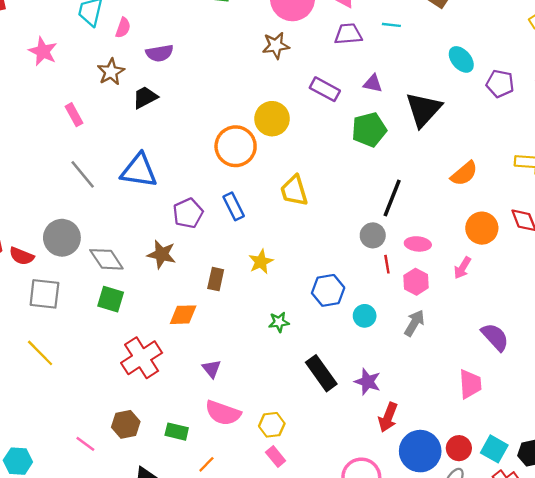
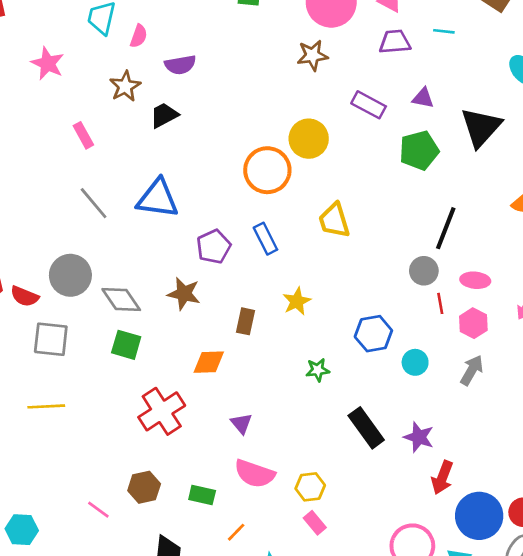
yellow line: (40, 353) -> (46, 406), turned -48

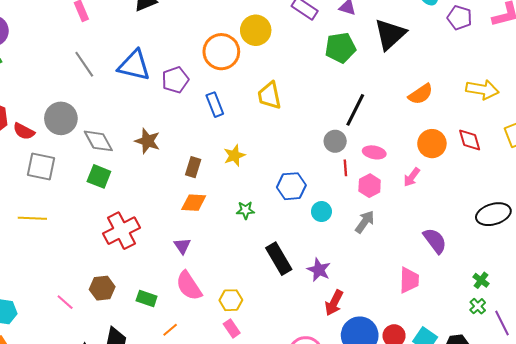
purple pentagon: (214, 247) -> (175, 80), moved
orange diamond: (209, 362) -> (194, 203), moved
pink semicircle: (255, 474) -> (189, 286), turned 32

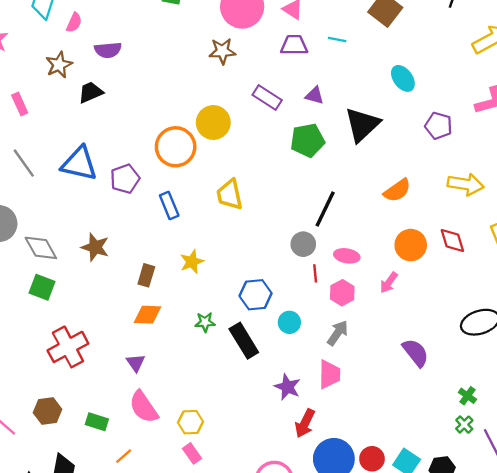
purple pentagon: (460, 18) -> (438, 126), moved
black rectangle: (279, 259) -> (244, 341), moved
pink trapezoid: (409, 280) -> (329, 374), moved

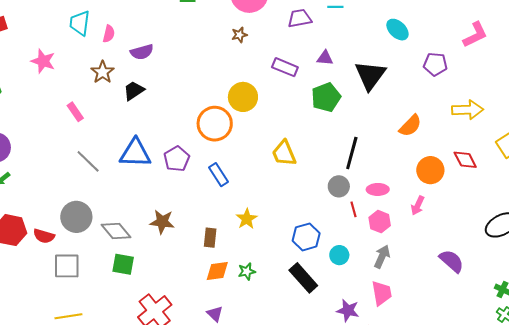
brown star: (222, 51) -> (239, 35), size x0.7
yellow trapezoid: (230, 195) -> (284, 153), moved
green star: (205, 322) -> (247, 271), moved

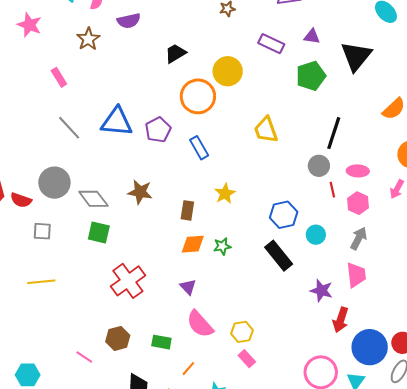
black trapezoid: (134, 91) -> (175, 53), moved
gray square: (67, 266) -> (42, 231), size x0.7

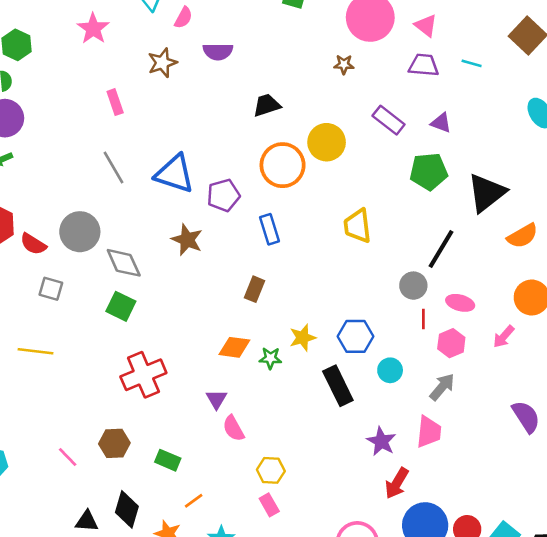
black triangle: (356, 56) -> (487, 193), moved
brown star: (140, 192) -> (187, 240), moved
yellow star: (225, 193) -> (303, 338), moved
brown rectangle: (187, 210) -> (254, 289), moved
pink semicircle: (200, 324) -> (233, 428), moved, size x0.7

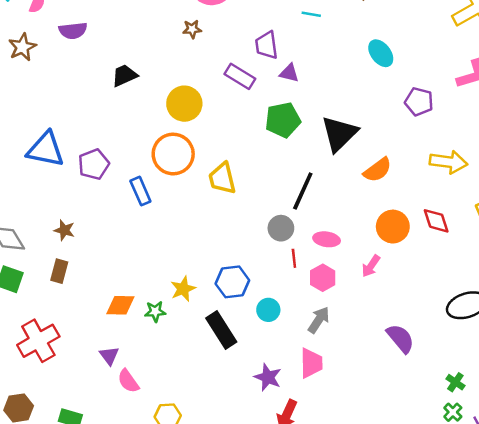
purple trapezoid: (424, 65) -> (267, 45), moved, turned -96
orange circle: (283, 165) -> (173, 154), moved
brown star: (187, 240) -> (64, 230), moved, size x0.7
brown rectangle: (254, 289) -> (59, 271), moved

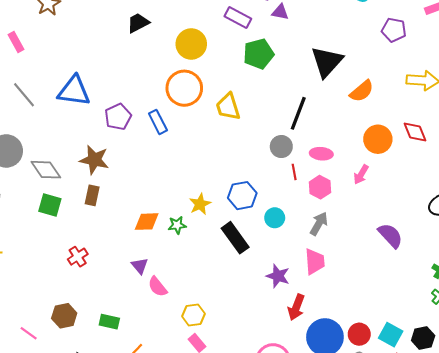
green pentagon: (283, 120) -> (259, 54), moved
purple pentagon: (94, 164) -> (118, 117), moved
brown star: (64, 230) -> (94, 160), size x1.6
red cross: (38, 341) -> (78, 257), size x0.6

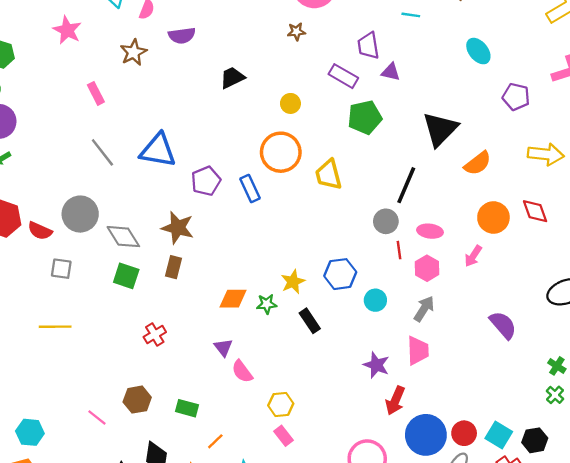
yellow circle: (191, 44) -> (290, 103), size x0.6
black rectangle: (235, 238) -> (310, 321), moved, size x0.7

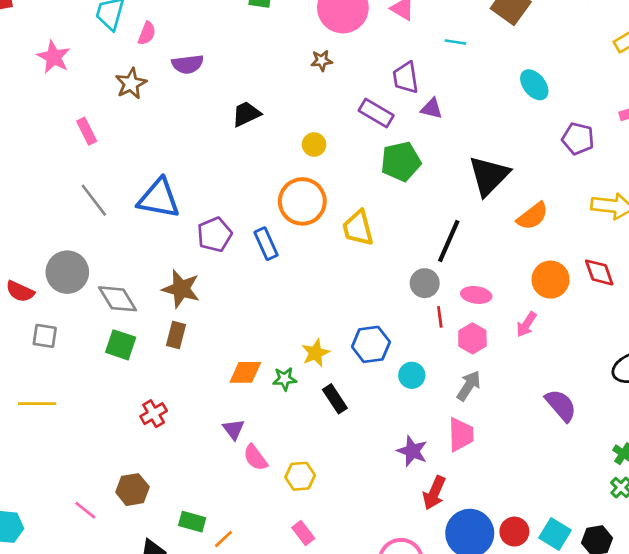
yellow hexagon: (281, 405) -> (300, 476), moved
green rectangle: (187, 408) -> (192, 522), moved

